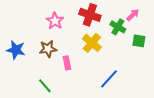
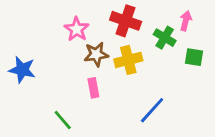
pink arrow: (133, 15) -> (186, 21), turned -32
yellow cross: (92, 43) -> (128, 60), turned 36
brown star: (48, 49) -> (96, 54), moved

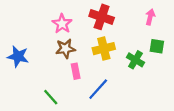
green cross: (165, 38) -> (135, 60), moved
brown star: (96, 54) -> (65, 49), moved
blue line: (152, 110) -> (98, 89), moved

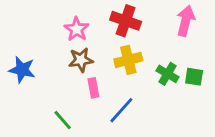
pink arrow: (150, 17) -> (186, 21), size x1.5
green square: (157, 46) -> (194, 77), moved

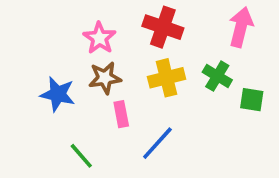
blue star: (22, 70) -> (58, 94), moved
green cross: (167, 74) -> (217, 76), moved

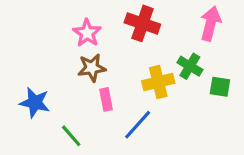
yellow cross: (167, 78) -> (158, 82), moved
blue star: (58, 94) -> (35, 103), moved

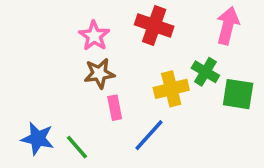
green square: (220, 87) -> (238, 94), size x1.4
blue star: (35, 103) -> (38, 139), moved

